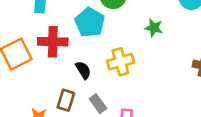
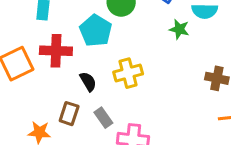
green star: (154, 28) -> (179, 29), moved

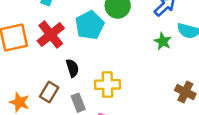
red cross: (56, 51) -> (51, 35), turned 36
yellow cross: (128, 73) -> (107, 85), moved

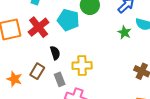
cyan pentagon: (90, 25) -> (68, 20), turned -30

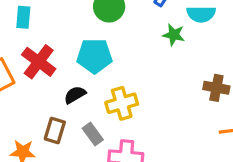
cyan pentagon: (68, 20) -> (94, 56), moved
black semicircle: (55, 53) -> (75, 95), turned -88

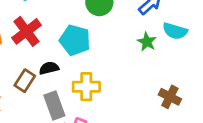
brown rectangle: (55, 130) -> (25, 81), moved
gray rectangle: (93, 134) -> (54, 105), size x1.4

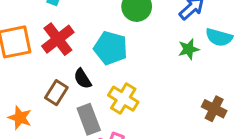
green star: (147, 42) -> (189, 49), turned 30
black semicircle: (49, 68) -> (83, 79), turned -108
yellow cross: (86, 87) -> (123, 99), turned 32

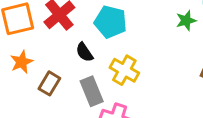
brown rectangle: (56, 93) -> (49, 83), moved
orange star: (20, 118) -> (22, 62), moved, turned 30

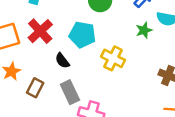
yellow cross: (124, 70) -> (113, 58), moved

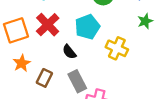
cyan pentagon: (82, 35) -> (87, 27), turned -30

